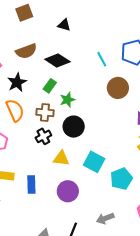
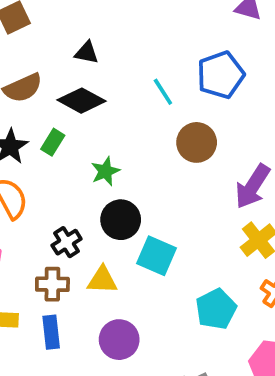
black triangle: (64, 25) -> (87, 53), moved
green rectangle: (50, 86) -> (53, 142), moved
brown cross: (45, 112) -> (52, 284), moved
cyan square: (94, 162) -> (157, 256), moved

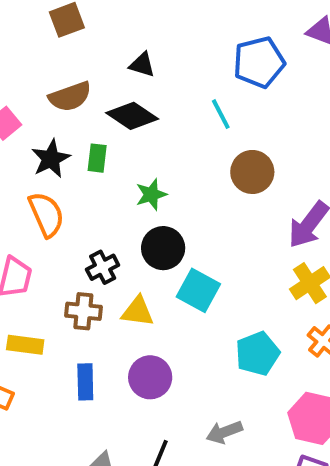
blue pentagon: (221, 75) -> (259, 62), moved
green rectangle: (53, 142) -> (97, 158), turned -30
blue rectangle: (51, 332) -> (85, 382), moved

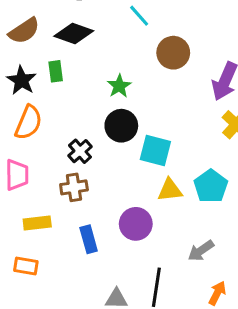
green star: (151, 194) -> (119, 86), moved
orange semicircle: (46, 214) -> (29, 123), turned 60
yellow triangle: (138, 312) -> (170, 190), moved

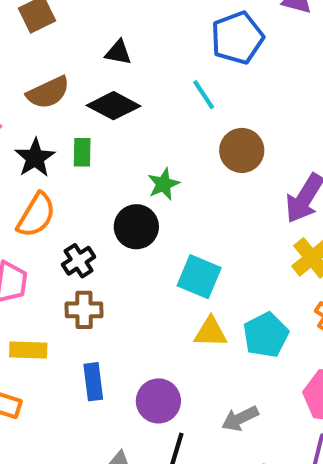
black circle: (121, 126) -> (136, 227), moved
black cross: (80, 151) -> (79, 261), moved
purple circle: (136, 224) -> (158, 401), moved

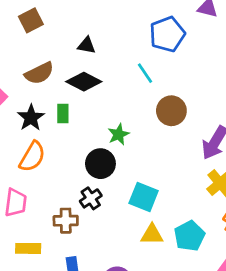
black cross: (79, 261) -> (91, 198), moved

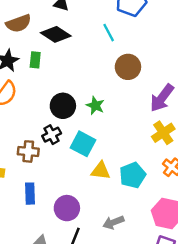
green star: (119, 134) -> (95, 106), moved, turned -30
cyan square: (144, 197) -> (83, 144), moved

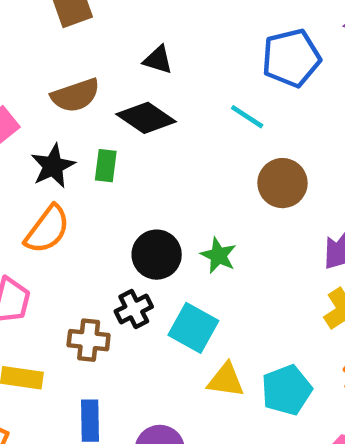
cyan line: (109, 33) -> (247, 117), turned -30

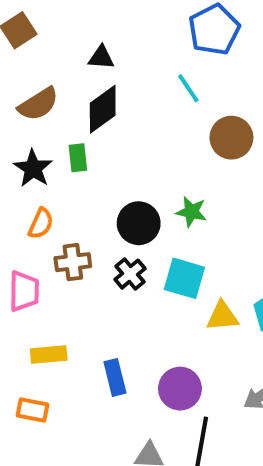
cyan line: (247, 117) -> (188, 88), turned 36
black diamond: (146, 118) -> (103, 109), turned -57
orange semicircle: (47, 229) -> (41, 224), size x0.7
brown cross: (89, 340) -> (73, 262), moved

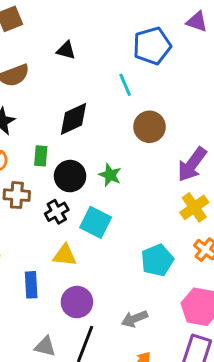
black diamond: (103, 109) -> (73, 119), moved
green rectangle: (78, 158) -> (41, 156), moved
yellow triangle: (222, 316) -> (65, 255), moved

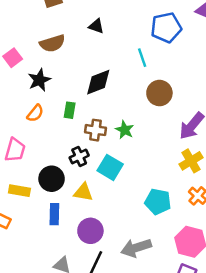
black circle: (70, 176) -> (52, 179), moved
brown cross: (17, 195) -> (96, 130), moved
cyan pentagon: (157, 260) -> (158, 202), turned 30
gray arrow: (135, 319) -> (136, 248), size x1.4

